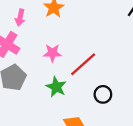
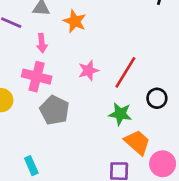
green star: (56, 87) -> (120, 114), moved

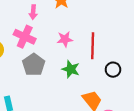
red line: (125, 72) -> (93, 46), turned -40
green star: (120, 114) -> (71, 69), moved

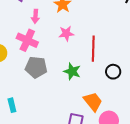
pink star: (65, 39) -> (66, 33), moved
gray pentagon: (34, 65) -> (36, 67), turned -30

